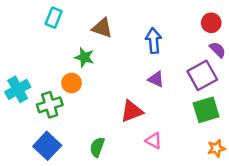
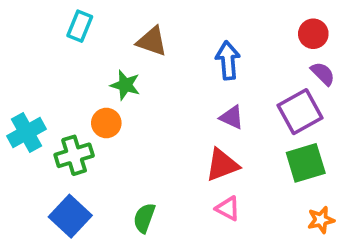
red triangle: (132, 111) -> (222, 165), moved

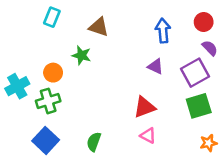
blue arrow: (228, 60) -> (163, 31), moved
purple triangle: (232, 117) -> (155, 66), moved
orange circle: (106, 123) -> (53, 73), moved

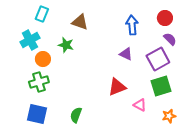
cyan cross: (17, 86) -> (30, 40), moved
pink triangle: (148, 136) -> (140, 105), moved
blue square: (46, 140) -> (37, 114), turned -30

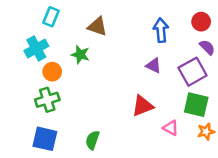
green square: (161, 86) -> (196, 105), turned 30
orange star: (169, 116) -> (206, 131), moved

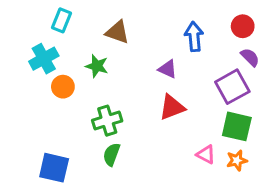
purple triangle: (154, 66) -> (168, 69), moved
green cross: (47, 100) -> (107, 121), moved
red triangle: (143, 106) -> (172, 107), moved
orange star: (206, 131) -> (237, 160), moved
green semicircle: (92, 140) -> (112, 154), moved

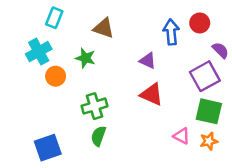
red circle: (243, 26) -> (200, 23), moved
red triangle: (172, 107) -> (152, 94), turned 45
blue square: (54, 168) -> (48, 148), turned -32

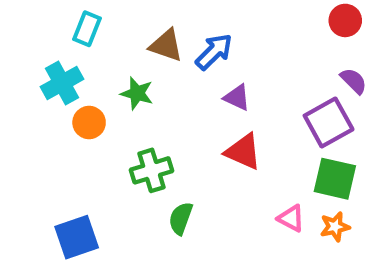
red circle: (200, 23) -> (345, 20), moved
blue arrow: (171, 32) -> (214, 52), moved, turned 50
green semicircle: (98, 136) -> (181, 218), moved

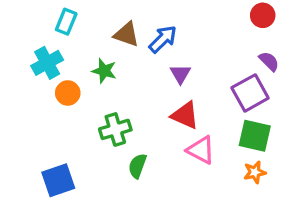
purple triangle: (237, 98) -> (180, 74), turned 35
pink triangle: (291, 218) -> (201, 150), moved, size x1.4

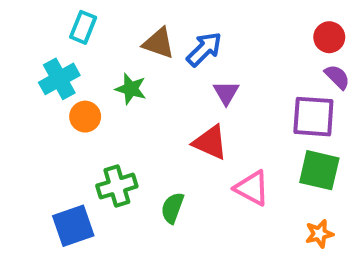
red circle: (263, 15) -> (329, 37), moved
purple square: (250, 93) -> (313, 117), turned 33
red triangle: (185, 115) -> (210, 142), moved
green cross: (115, 129) -> (117, 186), moved
orange star: (255, 172) -> (319, 234), moved

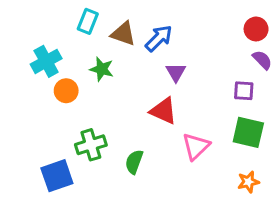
cyan rectangle: (83, 27) -> (88, 21), moved
purple square: (313, 117) -> (244, 91), size x0.6
pink triangle: (252, 188) -> (196, 146), turned 48

